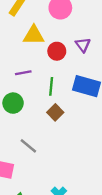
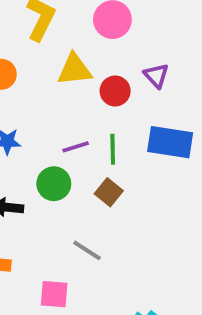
purple line: (23, 73) -> (76, 147), moved
brown square: (55, 112) -> (109, 192), moved

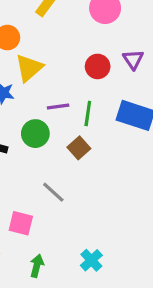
yellow triangle: (74, 70) -> (29, 68), moved, turned -44

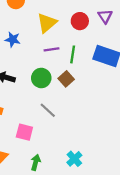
yellow triangle: (29, 68) -> (47, 23), moved
green circle: (35, 134) -> (41, 78), moved

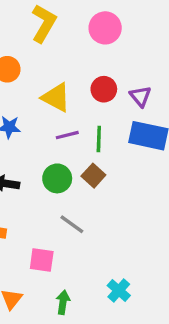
purple triangle: (105, 16) -> (140, 96), moved
yellow triangle: (47, 23) -> (56, 97), turned -45

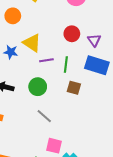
yellow triangle: (56, 97) -> (32, 43), moved
brown square: (93, 176) -> (74, 88), moved, turned -32
pink square: (42, 260) -> (54, 146), moved

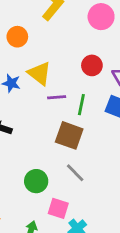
green circle: (38, 87) -> (36, 181), moved
brown square: (74, 88) -> (69, 135), moved, size x1.5
gray line: (44, 116) -> (75, 173), moved

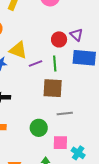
red circle: (92, 65) -> (59, 39), moved
gray line: (75, 173) -> (65, 114), turned -35

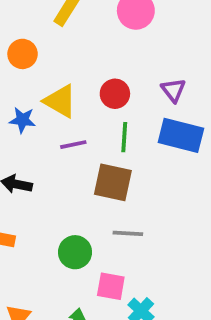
red circle: (59, 39) -> (115, 94), moved
purple line: (36, 64) -> (73, 145), moved

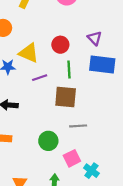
pink square: (111, 286) -> (72, 158), turned -30

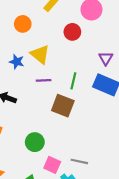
red circle: (60, 45) -> (72, 32), moved
gray line: (78, 126) -> (79, 161), moved
pink square: (72, 158) -> (52, 165), turned 35

